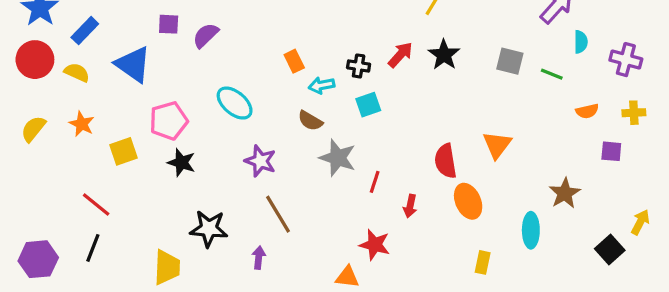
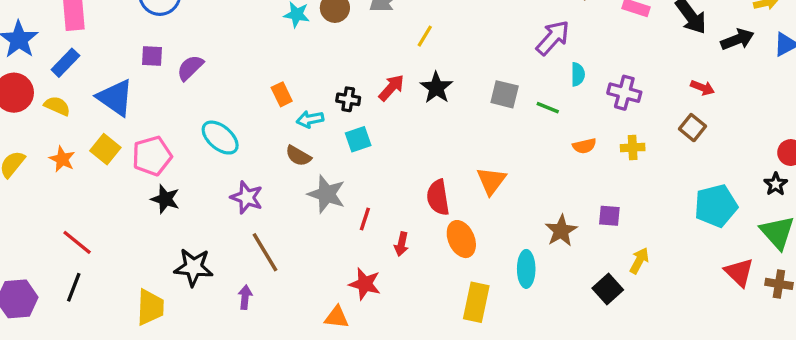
yellow square: (123, 151) -> (105, 149), moved, turned -32
purple square: (611, 151) -> (609, 216), moved
yellow rectangle: (483, 262) -> (476, 302), size x1.6

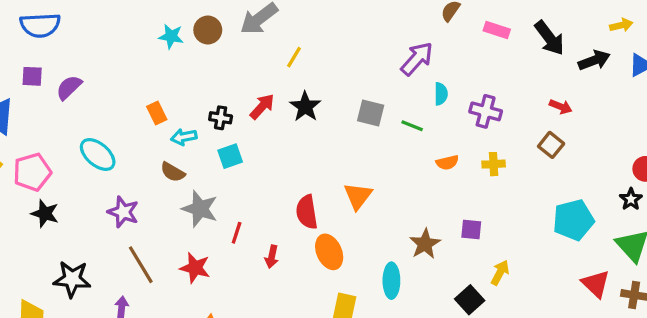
red star: (365, 284) -> (195, 268), moved

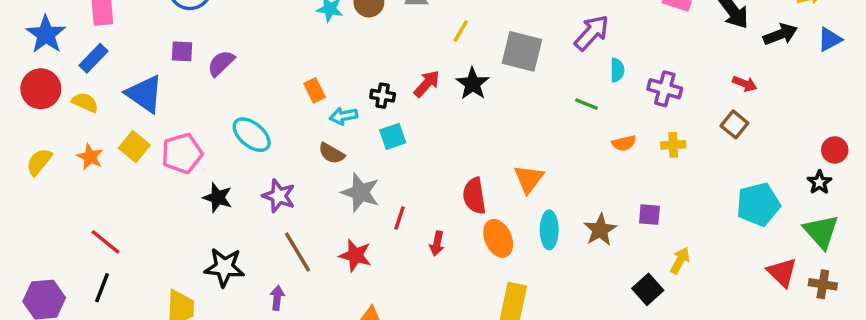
gray square: (371, 113) -> (522, 51), moved, size x1.4
black star: (45, 214) -> (218, 198), moved
cyan ellipse: (391, 281) -> (549, 230), moved

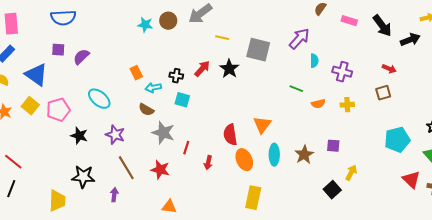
yellow line: (461, 31) -> (222, 38), turned 72
green line: (587, 104) -> (296, 89), moved
brown square: (734, 124) -> (383, 93), turned 35
cyan square: (393, 136) -> (182, 100), turned 35

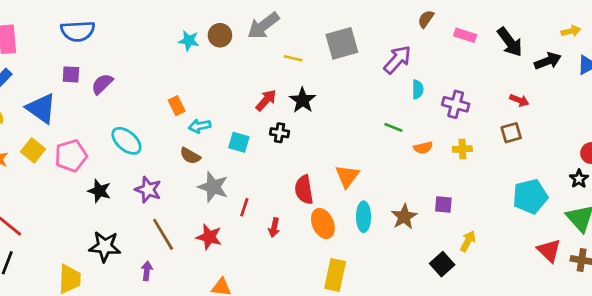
gray square: (258, 50) -> (342, 43), moved, turned -30
black cross: (176, 76) -> (280, 133), moved

